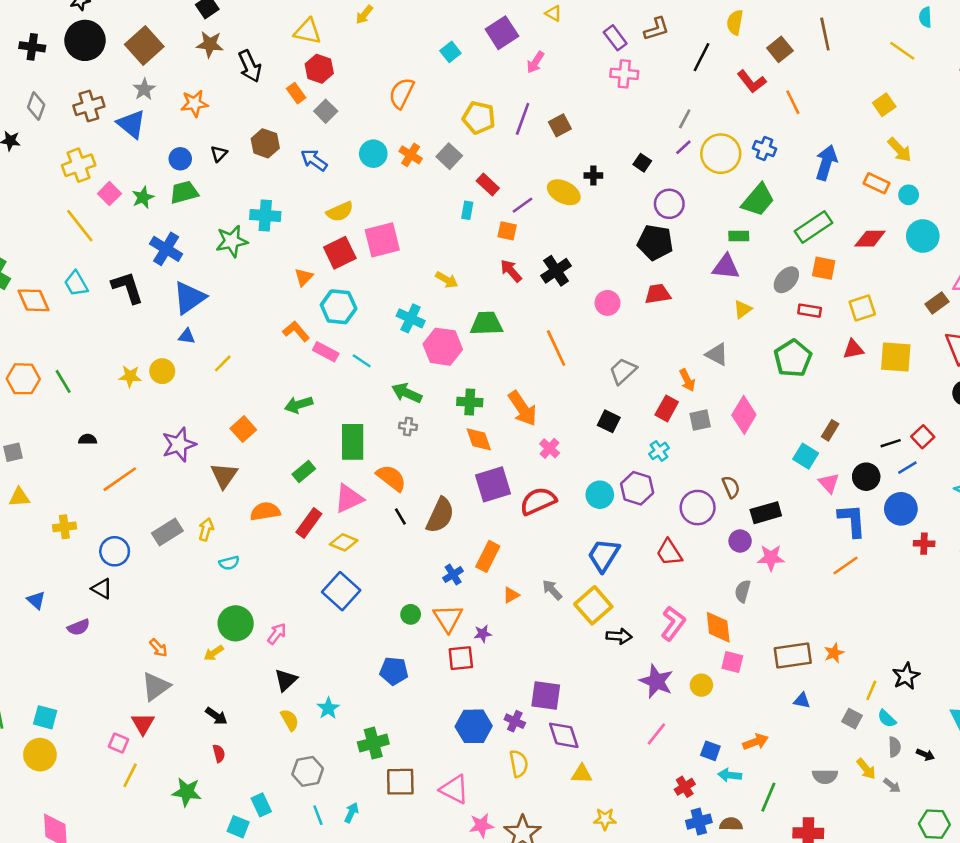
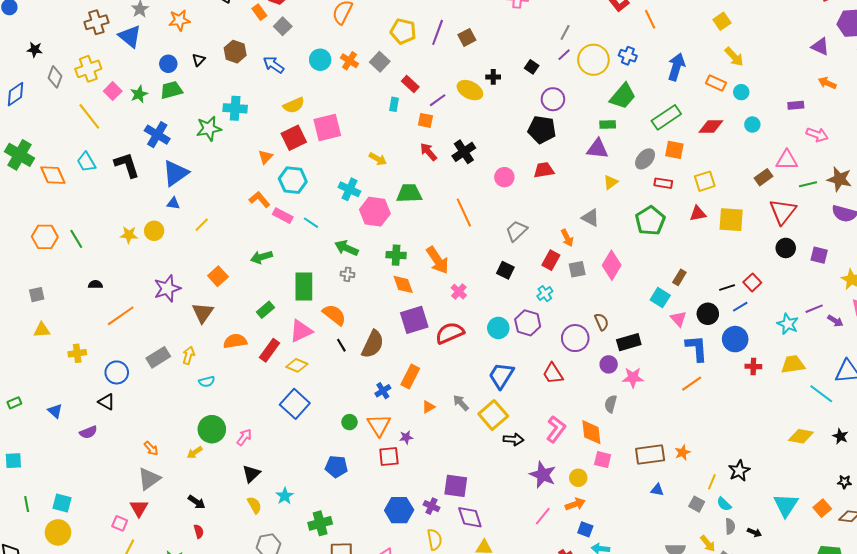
gray diamond: (36, 106) -> (55, 77), moved
cyan circle: (923, 236) -> (752, 125), size x0.6
orange arrow: (755, 742) -> (575, 504), moved

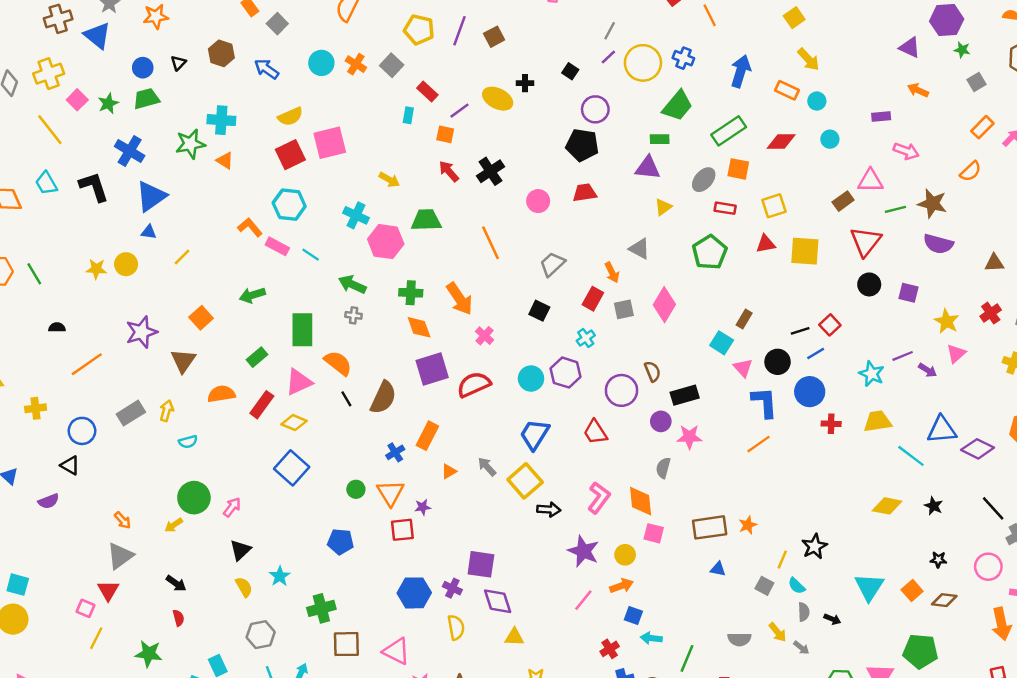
orange triangle: (265, 157) -> (225, 161), moved, turned -42

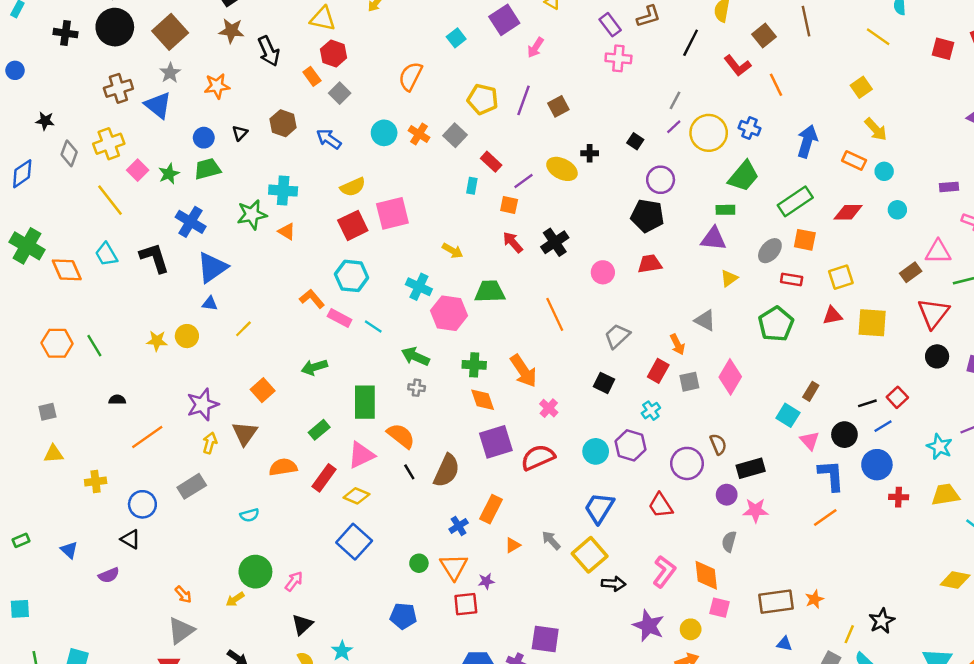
yellow arrow: (167, 411) -> (210, 443), moved

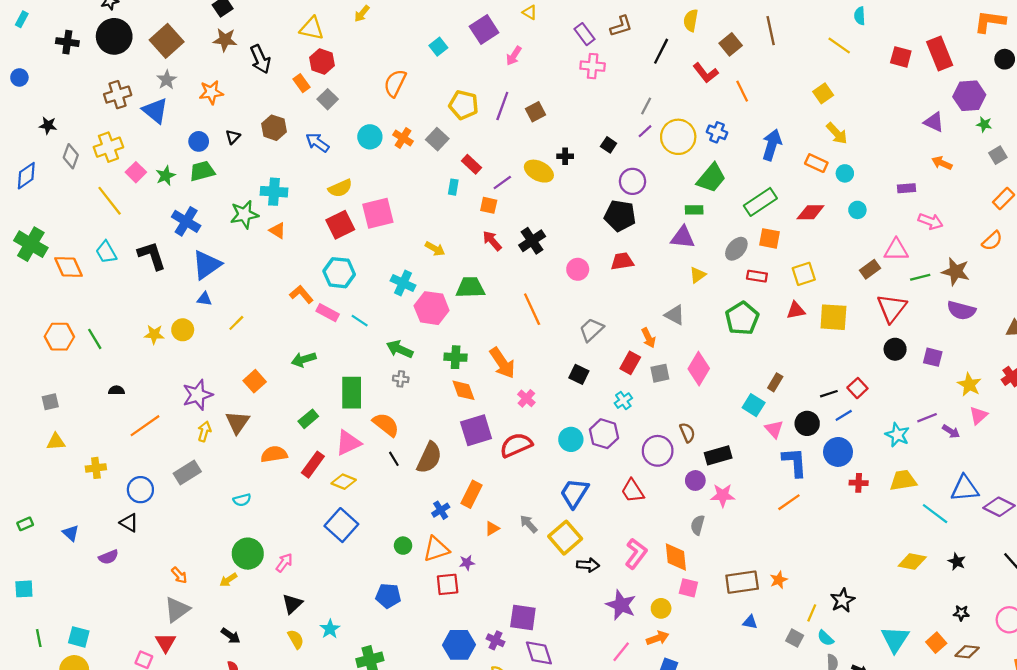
orange triangle: (454, 567) -> (436, 549), turned 44

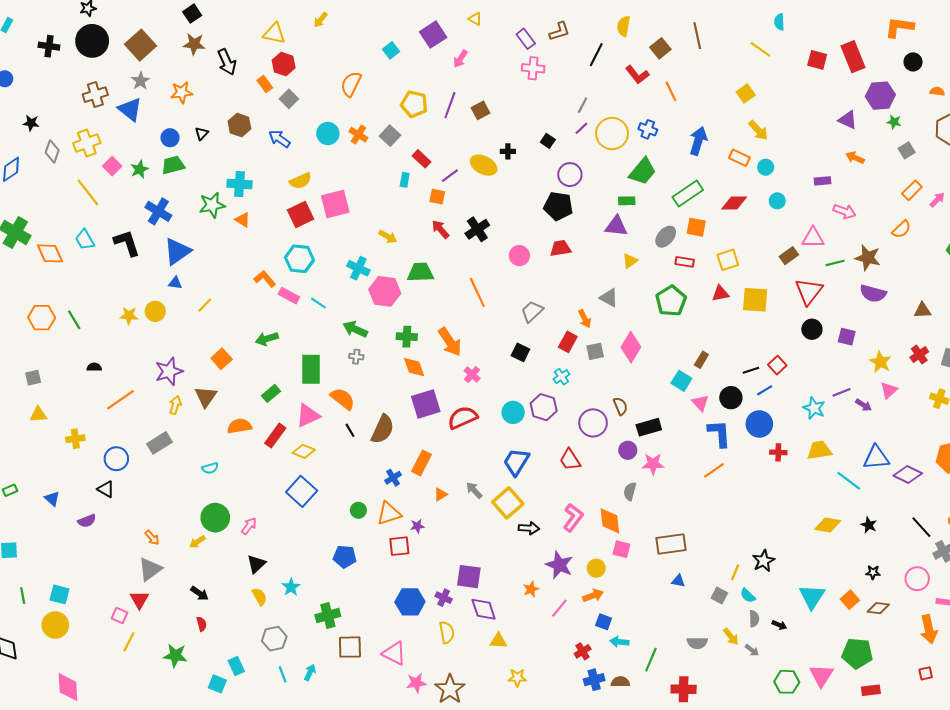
orange star: (779, 580) -> (531, 589), moved

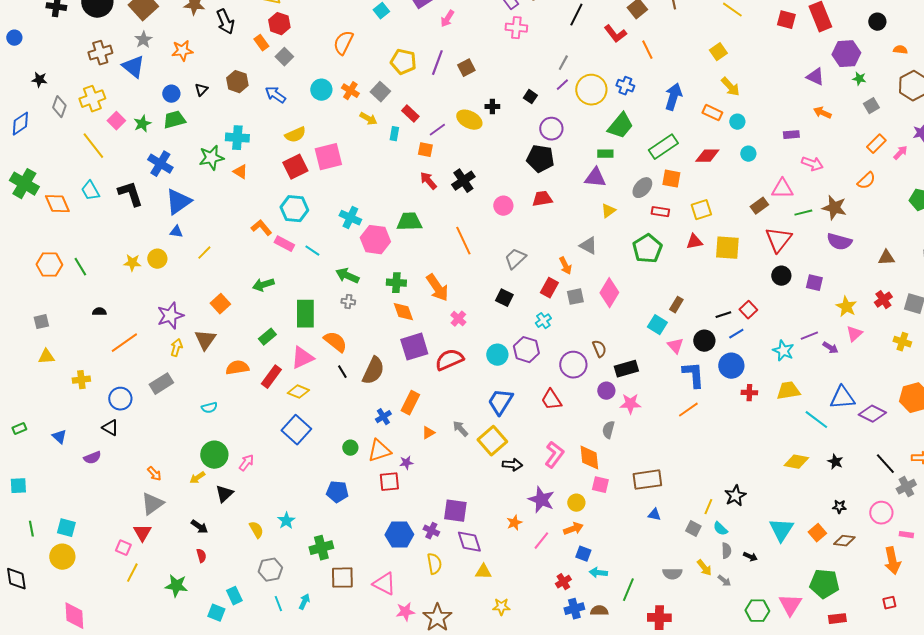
yellow arrow: (388, 237) -> (368, 119), moved
black triangle: (256, 564) -> (224, 494), moved

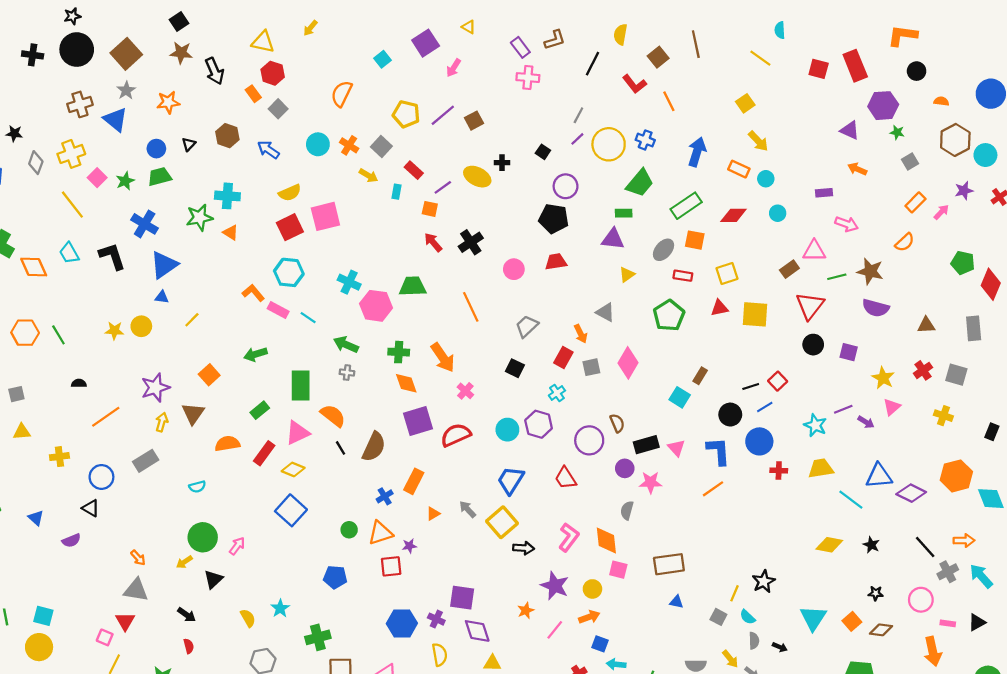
purple line: (437, 63) -> (443, 115), turned 30
pink triangle: (675, 346) -> (676, 448), moved
gray triangle: (152, 504) -> (136, 590), turned 45

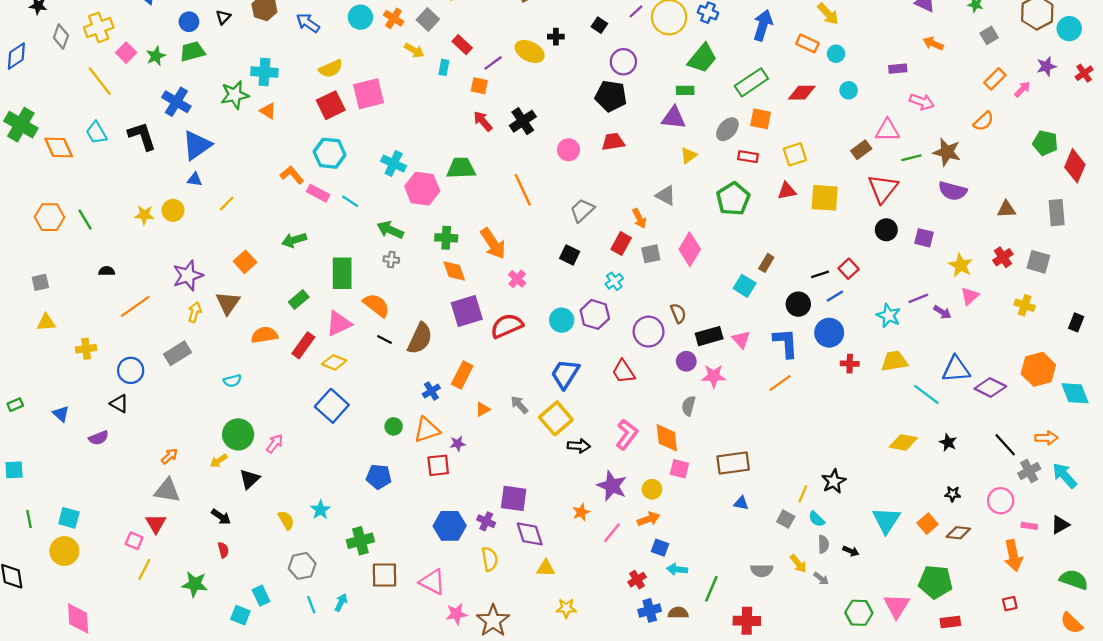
black line: (340, 448) -> (384, 340), turned -32
orange arrow: (138, 558) -> (170, 456), turned -91

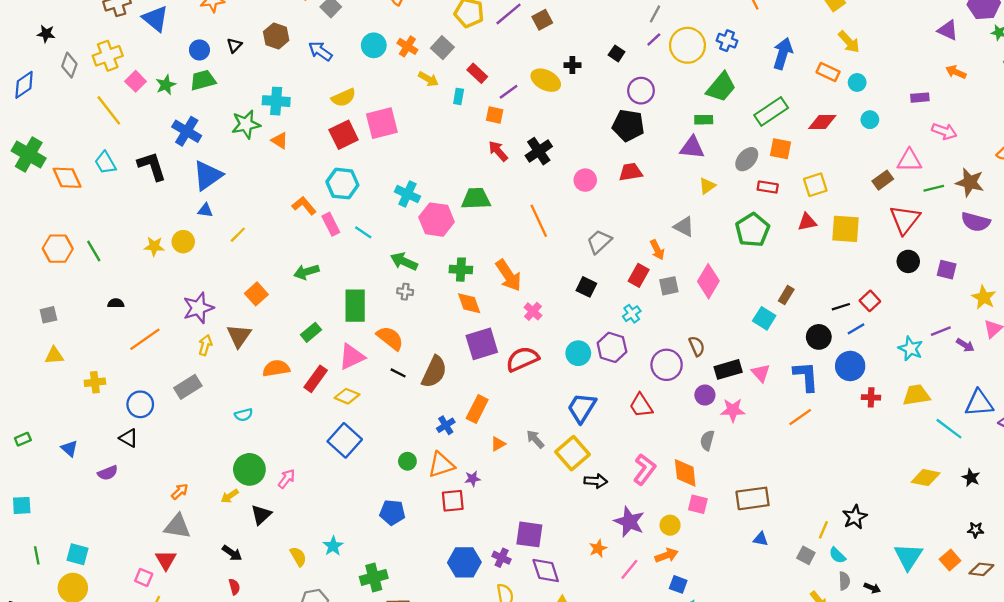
pink rectangle: (318, 193) -> (331, 224), turned 35

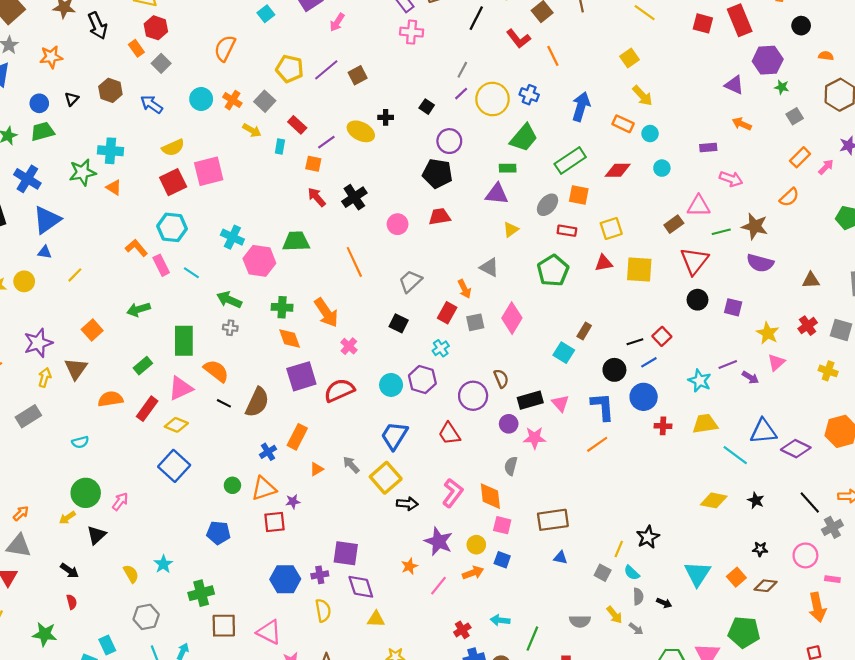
purple cross: (502, 558) -> (320, 575), turned -35
blue square: (678, 584) -> (502, 560), moved

